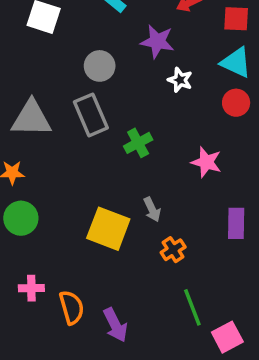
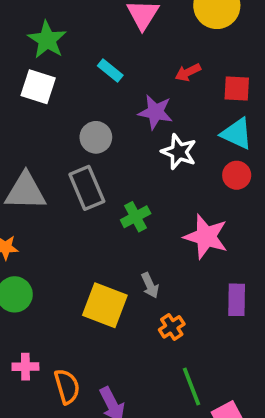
white star: (180, 80) -> (179, 152), size x1.4
pink star: (206, 162) -> (206, 237), size x1.4

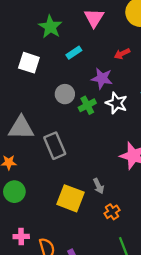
green star: (47, 40) -> (50, 27), moved
cyan rectangle: (110, 71) -> (74, 53), turned -72
gray rectangle: (87, 188) -> (55, 146), moved
green cross: (136, 217) -> (87, 105), moved

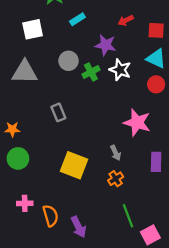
white square: (29, 63) -> (33, 29), turned -30
gray triangle: (21, 128) -> (25, 72), moved
gray rectangle: (55, 146) -> (58, 112), size x0.7
gray arrow: (99, 186) -> (116, 153), moved

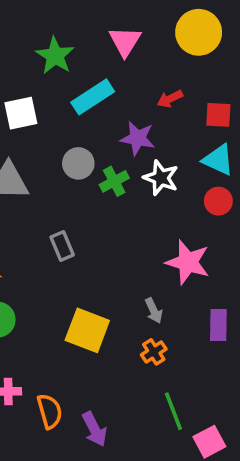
cyan rectangle: (77, 19) -> (93, 97), size x1.6

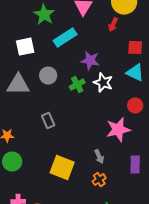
red arrow: (170, 99) -> (113, 25), moved, turned -40
gray circle: (78, 163) -> (48, 76), moved
red circle: (218, 201) -> (135, 106), moved
pink star: (188, 262) -> (118, 130), turned -30

